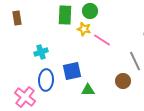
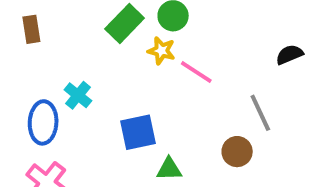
green rectangle: (65, 15) -> (125, 24), turned 42
cyan cross: (41, 52) -> (78, 95), turned -32
blue ellipse: (46, 80) -> (43, 122), moved

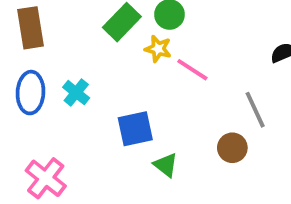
brown rectangle: (31, 29) -> (30, 28), size x1.5
blue ellipse: (43, 122) -> (30, 93), moved
green triangle: (169, 169) -> (166, 165), turned 40

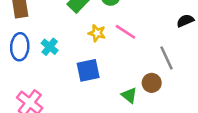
yellow star: (158, 49) -> (97, 33), moved
green triangle: (166, 165) -> (129, 95), moved

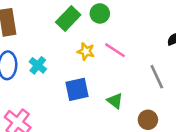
brown circle: (152, 83) -> (148, 120), moved
green triangle: (129, 95) -> (115, 101), moved

